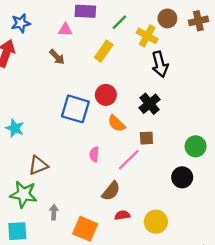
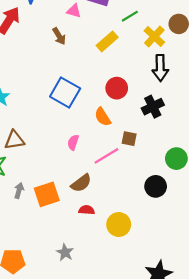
red circle: (106, 95) -> (117, 88), moved
black cross: (150, 104) -> (153, 107), moved
orange square: (85, 229) -> (47, 194), moved, turned 35

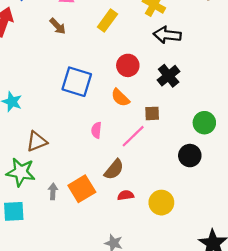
black arrow: (160, 68) -> (167, 35), turned 110

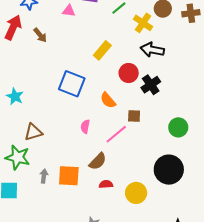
yellow rectangle: (107, 21) -> (102, 50), moved
brown arrow: (58, 26) -> (40, 35), moved
red circle: (128, 65) -> (129, 73), moved
black circle: (190, 156) -> (169, 170), moved, size x1.5
orange square: (82, 189) -> (69, 176), turned 30

